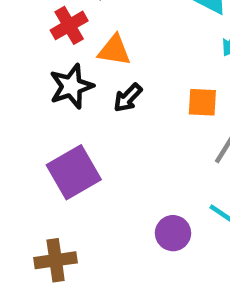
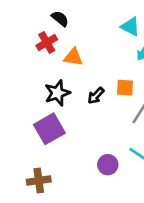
black star: (71, 86) -> (57, 93), moved
black arrow: (128, 98) -> (96, 96), moved

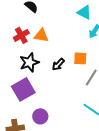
red cross: (47, 42) -> (21, 35), moved
purple circle: (108, 165) -> (40, 116), moved

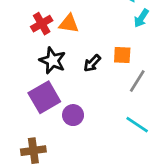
black star: (29, 62) -> (53, 60), turned -30
purple circle: (40, 116) -> (73, 115), moved

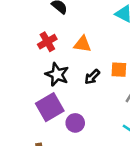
orange triangle: (69, 24) -> (82, 44), moved

